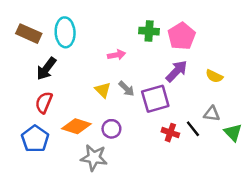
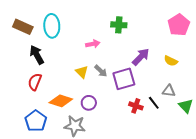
pink pentagon: (182, 36) -> (179, 25), moved
black arrow: (46, 69) -> (37, 55), turned 114
blue pentagon: (35, 139) -> (36, 121), moved

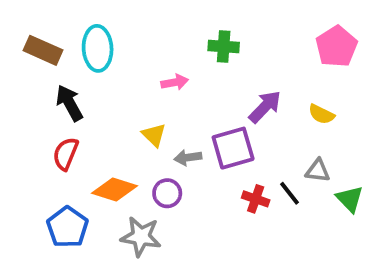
gray arrow: (101, 71) -> (188, 157), moved, turned 128

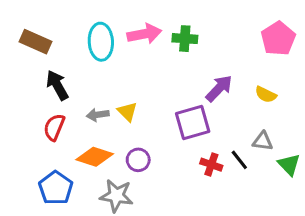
cyan ellipse: (98, 48) -> (101, 42), moved
pink arrow: (175, 82) -> (144, 34), moved, size x1.5
gray arrow: (188, 157) -> (98, 115), moved

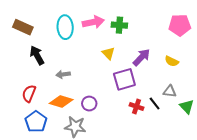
pink pentagon: (278, 39) -> (180, 25), turned 30
yellow triangle: (127, 112) -> (108, 53), moved
red semicircle: (54, 127) -> (29, 93), moved

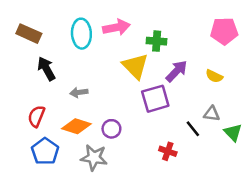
green cross: (119, 25) -> (157, 41), moved
yellow triangle: (108, 53) -> (135, 66), size x1.6
red cross: (136, 107) -> (168, 151), moved

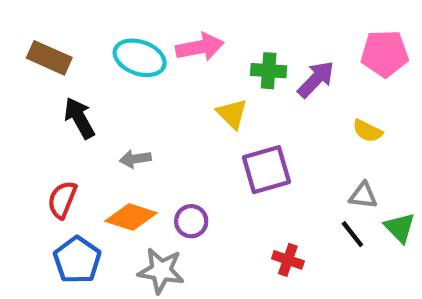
cyan ellipse: (81, 34) -> (140, 58), turned -68
yellow triangle: (135, 66) -> (232, 114), size x0.7
purple arrow: (177, 71) -> (316, 79), moved
black line: (193, 129) -> (352, 234), moved

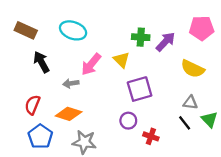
pink arrow: (200, 47) -> (91, 64), moved, turned 140
yellow semicircle: (367, 131) -> (193, 69), size x1.5
purple circle: (191, 221) -> (128, 121), moved

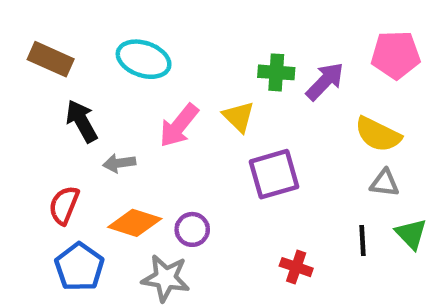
gray arrow: (71, 83) -> (119, 163), moved
gray triangle: (190, 103) -> (385, 183), moved
purple circle: (128, 121) -> (192, 229), moved
black line: (185, 123) -> (362, 241), turned 35

